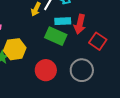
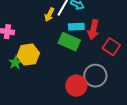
red circle: (46, 70) -> (76, 86), moved

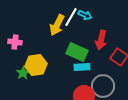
yellow arrow: (49, 15) -> (57, 25), size x1.5
cyan rectangle: (76, 27) -> (82, 67), moved

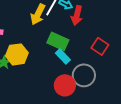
red arrow: (101, 40) -> (77, 15), moved
cyan rectangle: (82, 67) -> (63, 56), turned 49

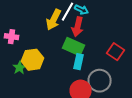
red arrow: (77, 15) -> (78, 27), moved
cyan rectangle: (63, 56) -> (78, 62), turned 56

